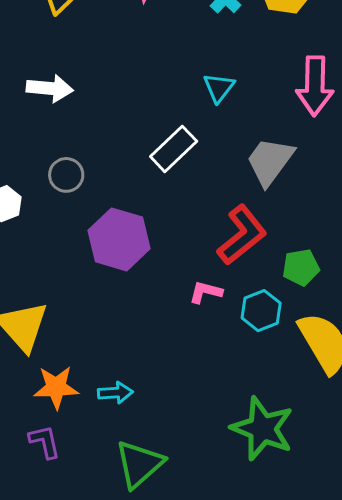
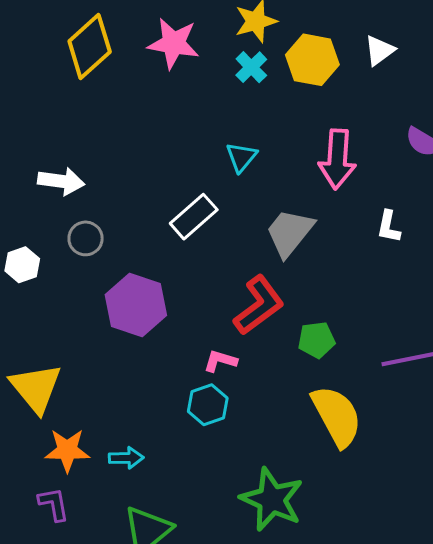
white arrow: (50, 88) -> (61, 181), moved
cyan hexagon: (261, 311) -> (208, 405), moved

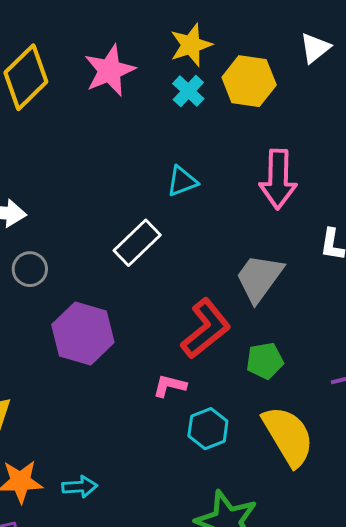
pink star: (174, 43) -> (110, 70), turned -30
white triangle: (379, 51) -> (315, 48), moved
cyan triangle: (241, 157) -> (182, 181), turned 32
gray trapezoid: (290, 233) -> (259, 278), moved
cyan hexagon: (208, 405) -> (208, 429), moved

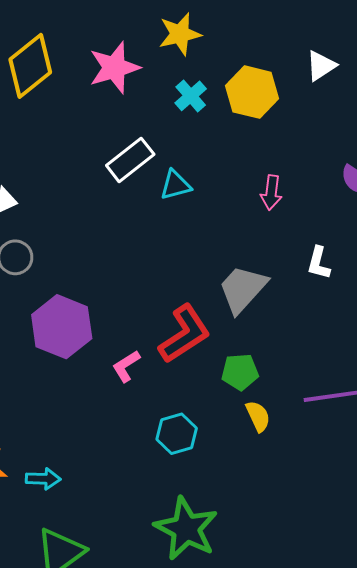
yellow star: (191, 45) -> (180, 34), moved
pink arrow: (278, 179) -> (271, 193), size x0.6
white rectangle: (137, 243) -> (130, 160), moved
pink L-shape: (170, 386) -> (126, 366), moved, turned -52
yellow semicircle: (288, 436) -> (258, 416), moved, size x0.5

